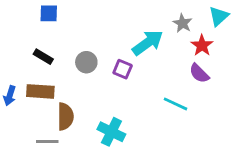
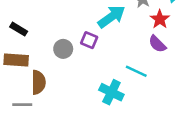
gray circle: (86, 62) -> (63, 49), moved
cyan cross: (111, 132) -> (111, 92), moved

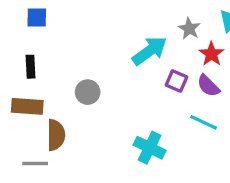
black rectangle: (19, 29) -> (30, 67), turned 56
purple square: (89, 40) -> (177, 81), moved
cyan line: (136, 71) -> (204, 122), moved

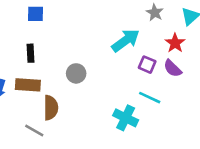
gray star: (189, 29) -> (155, 13), moved
cyan line: (204, 122) -> (150, 98), moved
gray line: (35, 164) -> (34, 131), turned 30

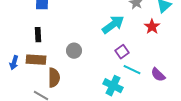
purple square: (147, 65) -> (122, 52), moved, turned 32
purple semicircle: (173, 68) -> (158, 75), moved

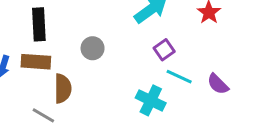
black rectangle: (38, 35) -> (39, 24), size x1.5

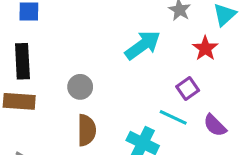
purple square: (164, 50) -> (188, 88), moved
brown semicircle: (63, 89) -> (87, 130), moved

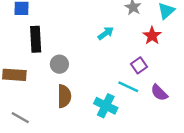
cyan arrow: (143, 45) -> (106, 33), size x0.6
black rectangle: (22, 61) -> (36, 39), moved

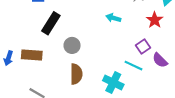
cyan arrow: (106, 33) -> (113, 18), turned -128
black rectangle: (36, 39) -> (51, 23), turned 35
purple semicircle: (159, 93) -> (160, 60), moved

